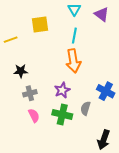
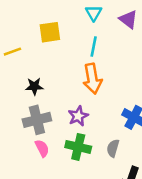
black star: (21, 71) -> (34, 86), moved
gray cross: (30, 93) -> (37, 120), size x1.5
gray semicircle: (85, 108) -> (113, 148), moved

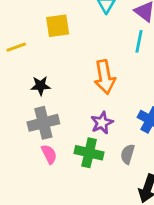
cyan line: (94, 46) -> (139, 41), moved
purple star: (78, 116) -> (102, 123), moved

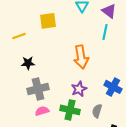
black star: (41, 86) -> (28, 63), moved
pink semicircle: (49, 154) -> (42, 111), turned -80

